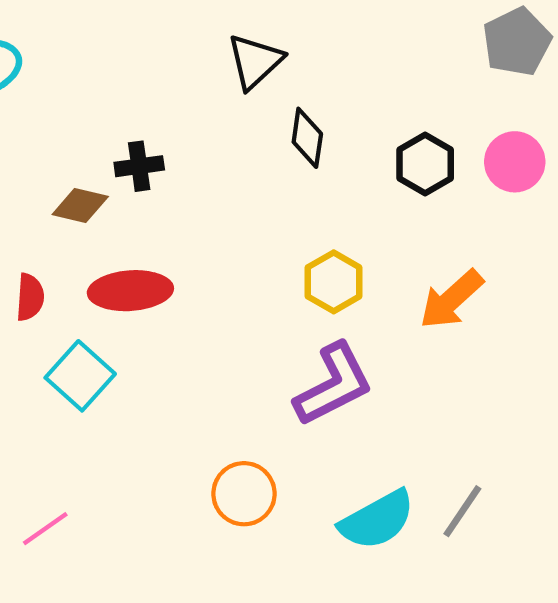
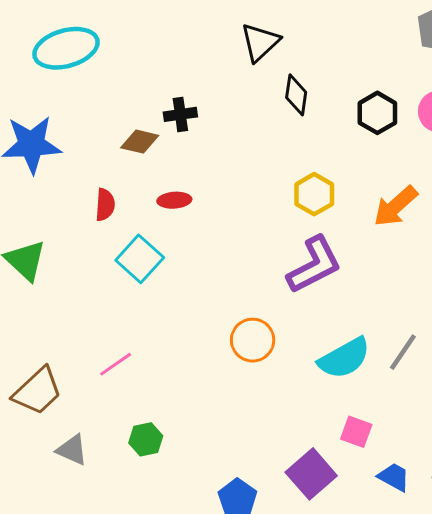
red ellipse: (130, 291) -> (174, 200), size x0.6

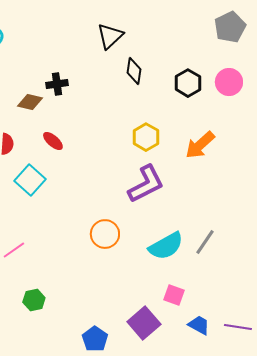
red ellipse: (174, 200) -> (53, 141), turned 45

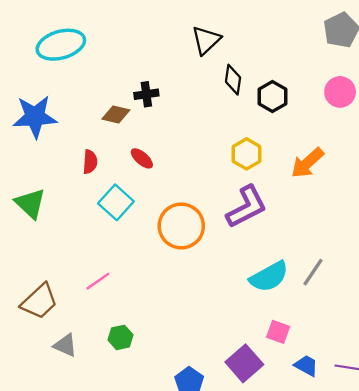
black hexagon: (188, 83) -> (272, 96), moved
orange circle: (105, 234) -> (181, 226), moved, size x1.4

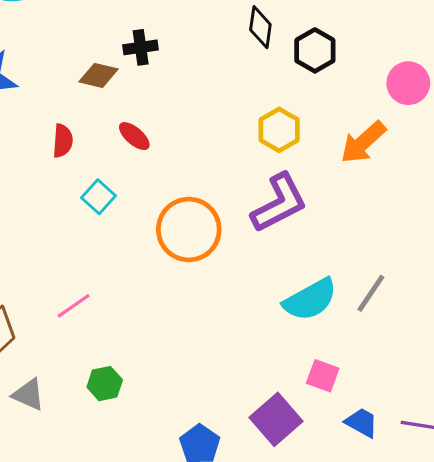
pink circle: (340, 92) -> (408, 83), moved
cyan square: (116, 202) -> (99, 197), size x0.7

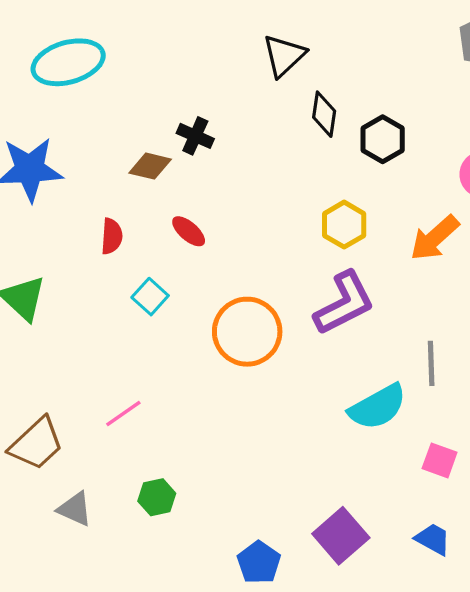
black cross: (141, 47) -> (195, 136), turned 32
gray line: (371, 293) -> (431, 363), moved, turned -36
pink square: (323, 376) -> (440, 460), moved

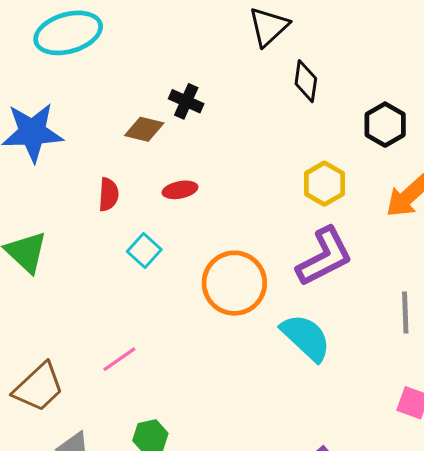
black hexagon: (383, 139) -> (385, 125), moved
red ellipse: (189, 231) -> (180, 190), turned -52
cyan semicircle: (378, 407) -> (306, 337), moved, turned -108

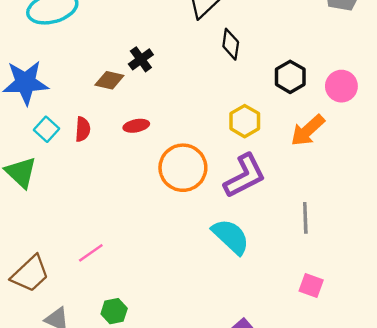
black cross: (186, 101) -> (141, 59), turned 30
cyan square: (144, 250) -> (46, 129), moved
orange circle: (234, 283) -> (183, 168), moved

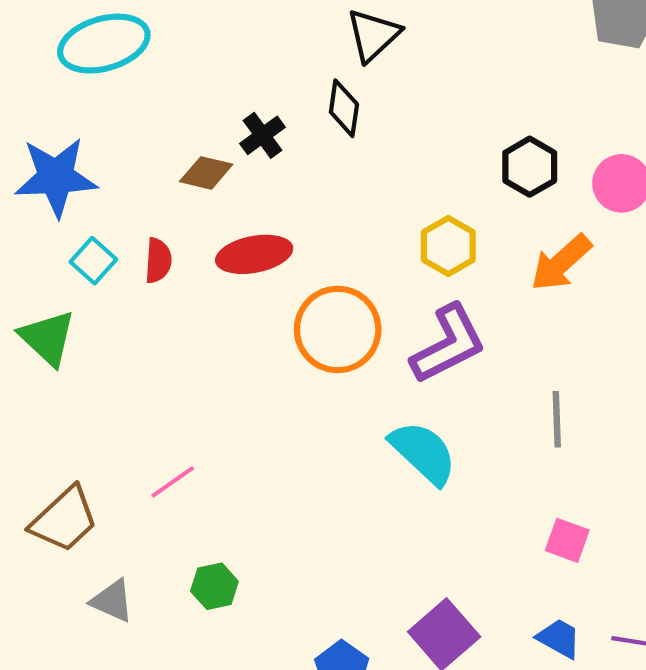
black diamond: (231, 44) -> (344, 108), moved
red ellipse: (136, 126) -> (254, 254), size x1.6

